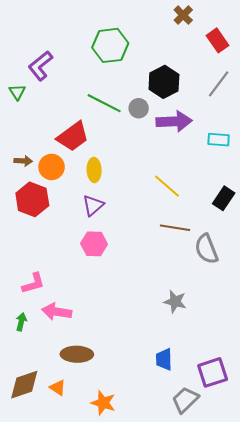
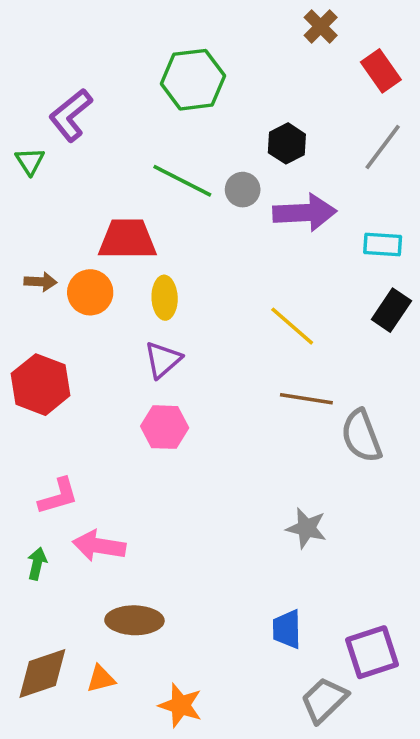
black hexagon: (164, 82) -> (287, 143), size x0.7
red trapezoid: (73, 137) -> (127, 239), turned -144
black rectangle: (224, 198) -> (391, 310), moved
red hexagon: (32, 199) -> (41, 385), moved
orange triangle: (58, 388) -> (101, 679), turned -48

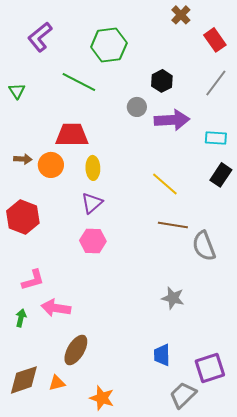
purple L-shape: (71, 115) -> (40, 37), moved
green line: (182, 181) -> (79, 82), moved
brown ellipse: (134, 620) -> (76, 350), turned -60

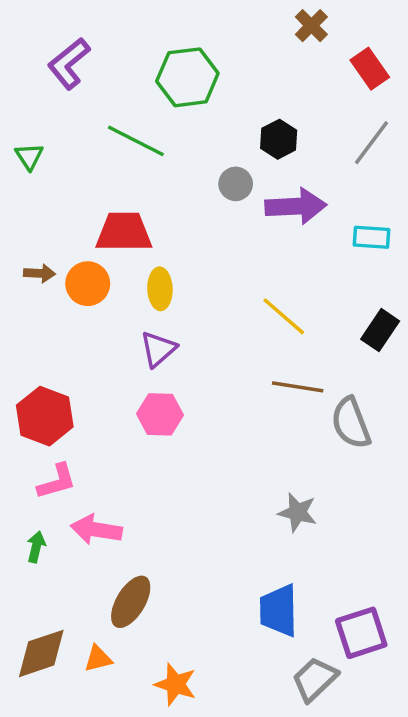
black rectangle: (221, 175) -> (380, 330), moved
red hexagon: (23, 217) -> (45, 416), moved
blue trapezoid: (162, 355) -> (279, 610), size x1.4

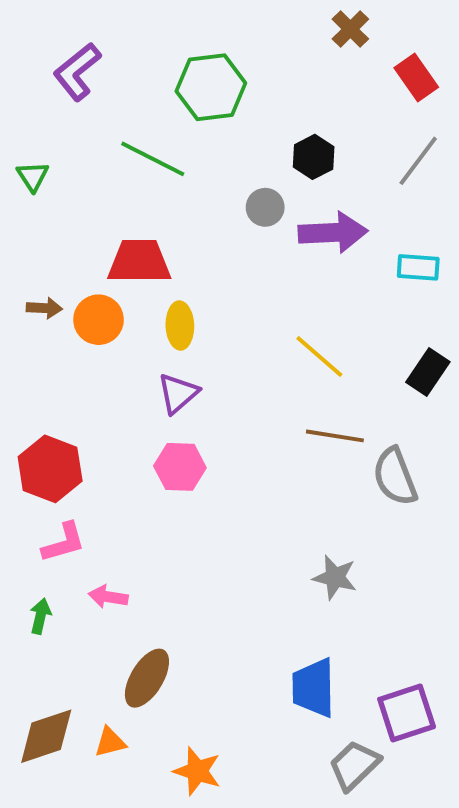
pink arrow: (96, 530) -> (108, 597), size x0.7

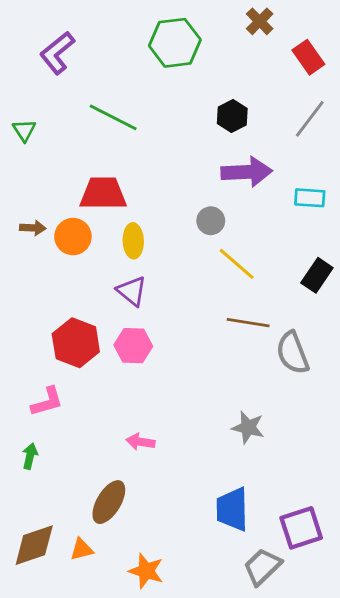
green hexagon: (211, 87) -> (175, 43), moved
gray circle: (265, 207) -> (211, 221), moved
purple triangle: (178, 393) -> (132, 291), turned -40
red hexagon: (50, 469) -> (76, 343), moved
pink arrow: (108, 597) -> (140, 442), moved

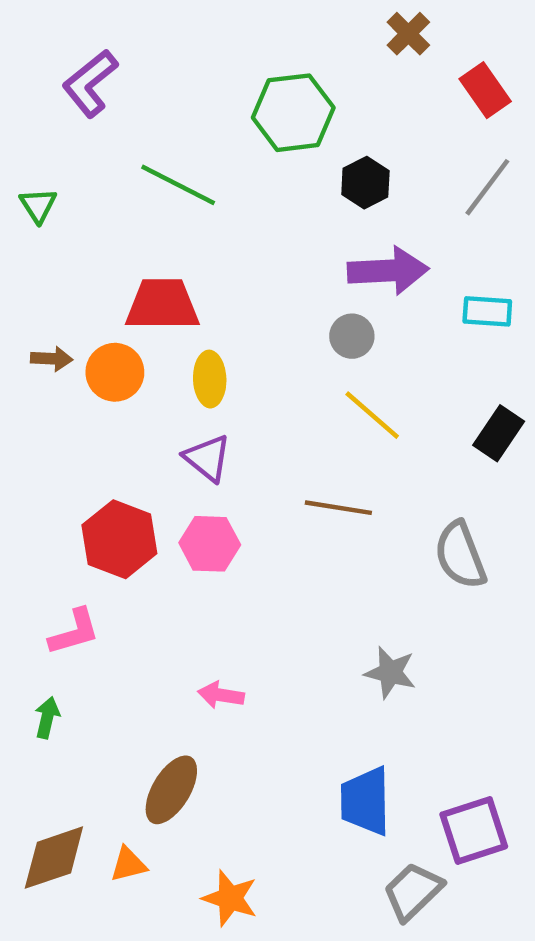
green hexagon: (175, 43) -> (293, 113), moved
gray circle: (211, 221) -> (352, 336), moved
brown line: (248, 323) -> (338, 508), moved

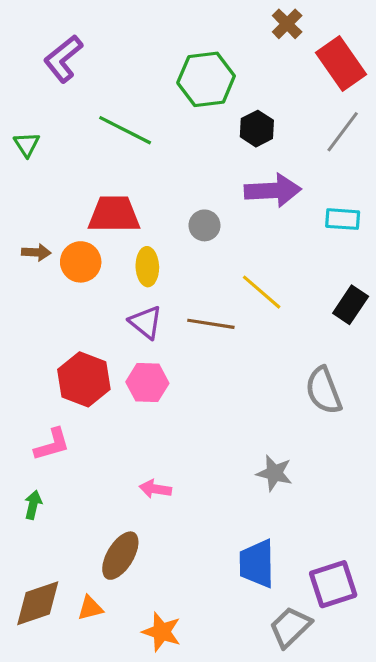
red rectangle: (485, 90) -> (341, 63), size x1.4
gray circle: (352, 336) -> (204, 225), moved
brown line: (338, 508) -> (211, 324), moved

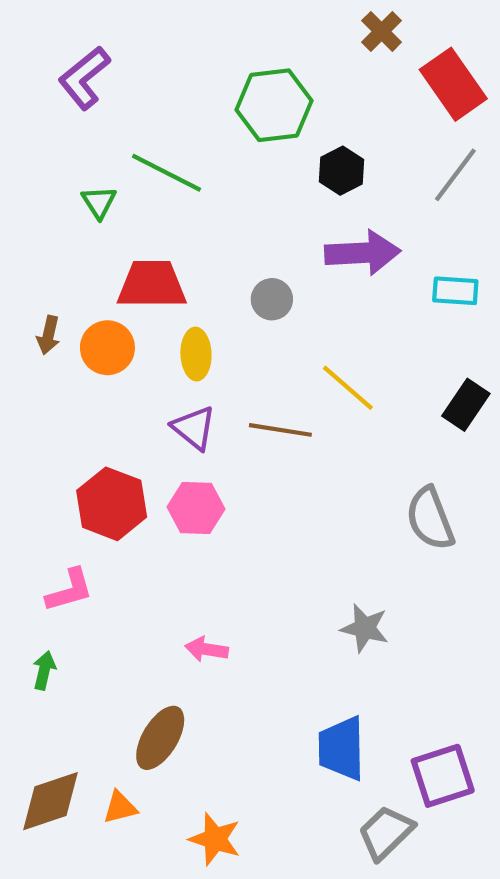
green triangle: (27, 144) -> (99, 202), moved
brown arrow: (36, 252) -> (48, 335), turned 100

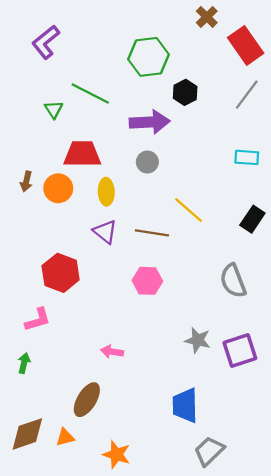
purple arrow: (363, 253) -> (150, 122), moved
pink hexagon: (196, 508) -> (147, 281), moved
purple square: (443, 776) -> (240, 351), moved

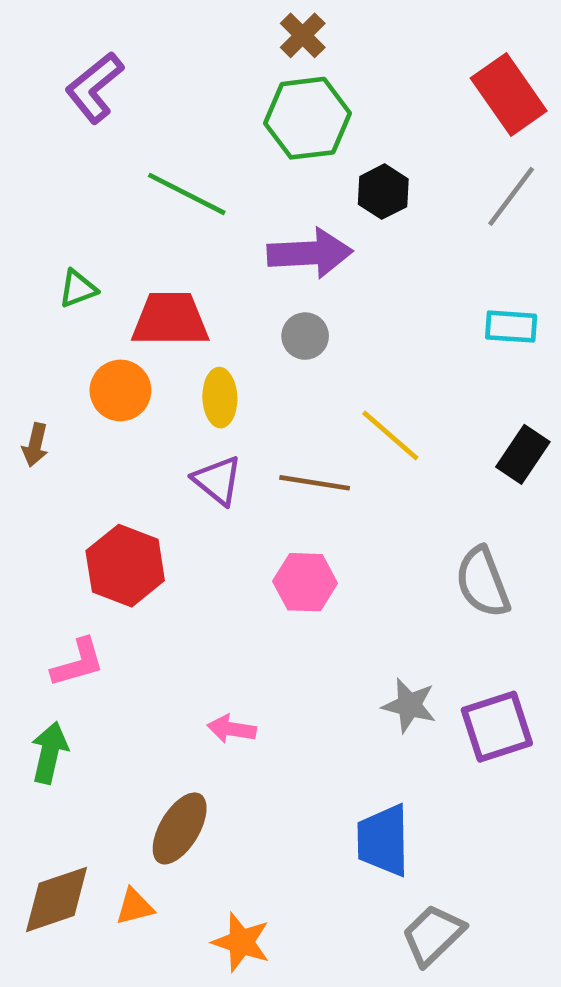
brown cross: (207, 17) -> (303, 35), moved
green triangle: (54, 109) -> (78, 289), moved, turned 42
brown arrow: (26, 181) -> (35, 445), moved
green arrow: (24, 363) -> (49, 753), size x1.4

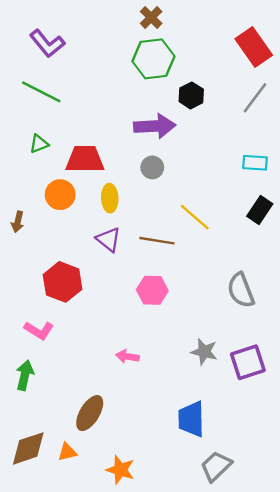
purple L-shape: (94, 87) -> (47, 43), turned -90
green line: (187, 194) -> (41, 92), moved
black rectangle: (523, 454) -> (260, 210), moved
pink L-shape: (78, 663) -> (39, 330), turned 48
pink arrow: (232, 729) -> (127, 356), moved

